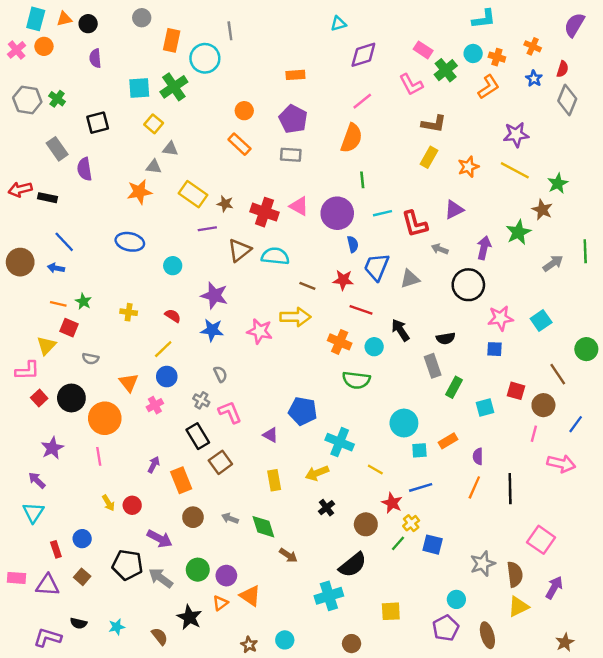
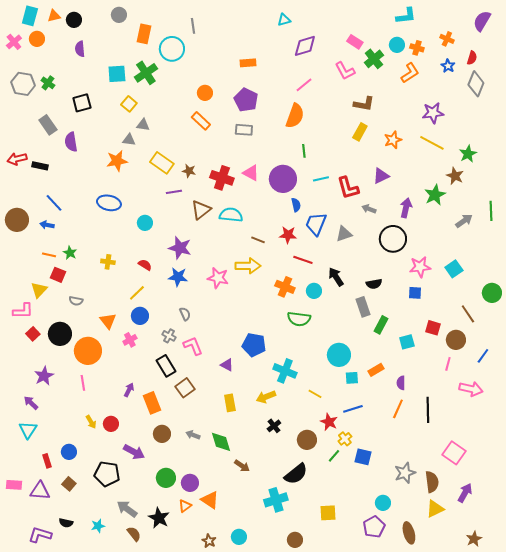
gray arrow: (161, 578) -> (127, 509), moved

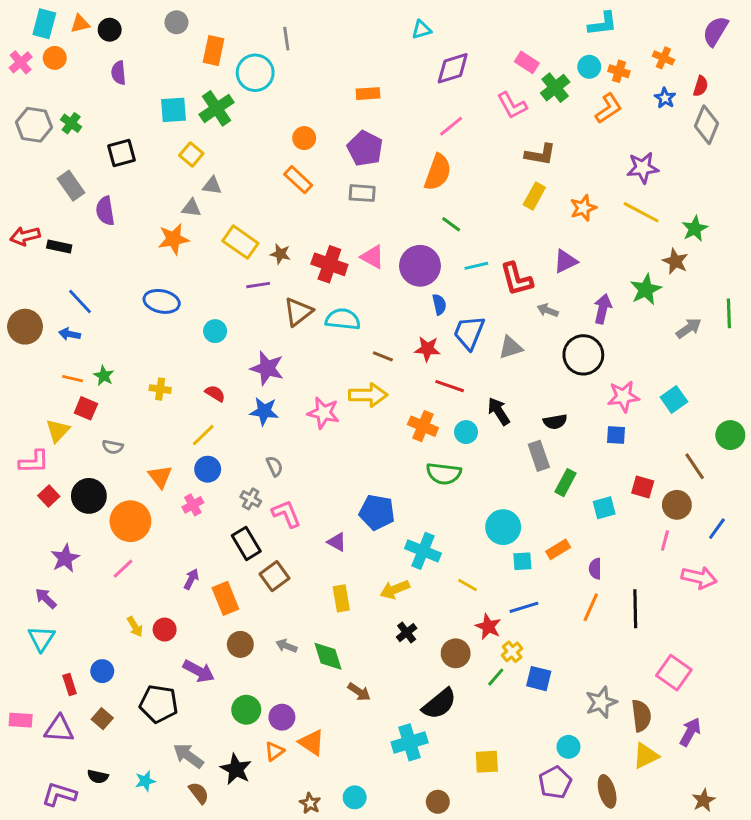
green line: (304, 151) -> (451, 224), turned -48
pink line: (83, 383) -> (123, 569), turned 56

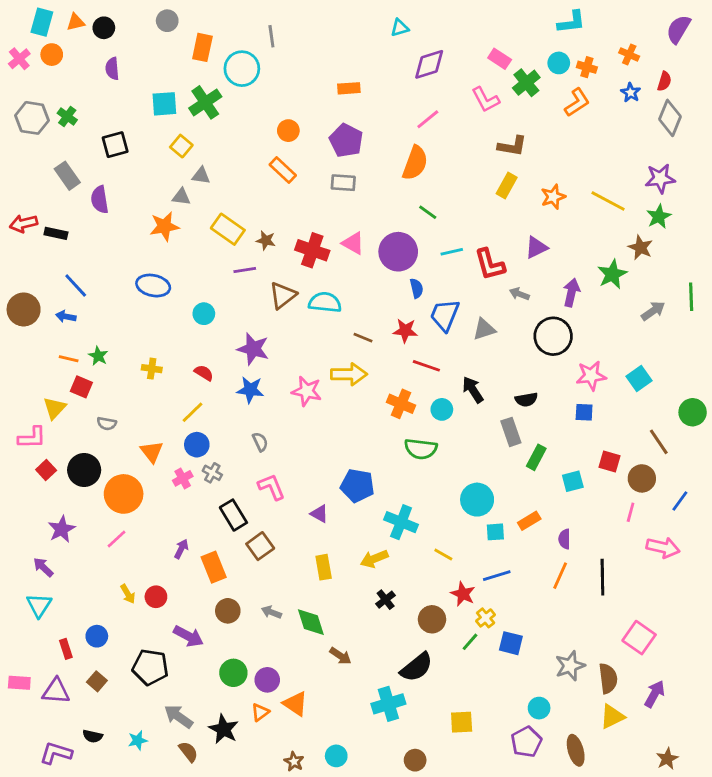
purple star: (643, 168) -> (660, 178), moved
gray cross: (251, 499) -> (212, 473), moved

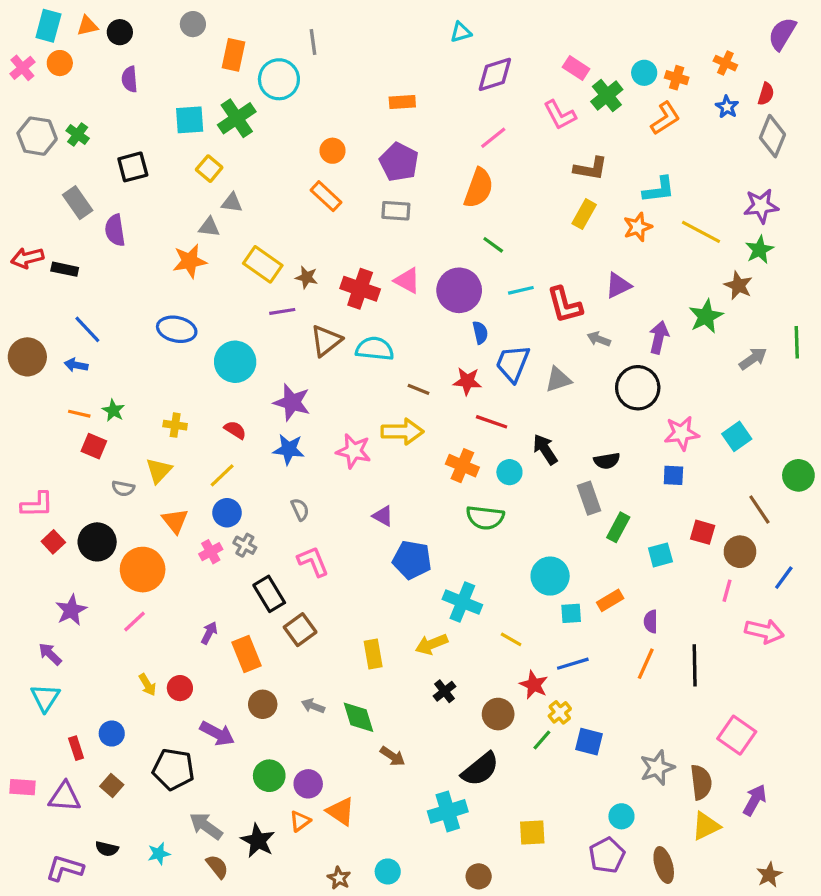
cyan L-shape: (571, 22) -> (659, 190), moved
cyan circle: (204, 314) -> (235, 362), size x1.6
yellow triangle: (55, 408) -> (159, 471), moved
purple triangle: (319, 514) -> (383, 516), moved

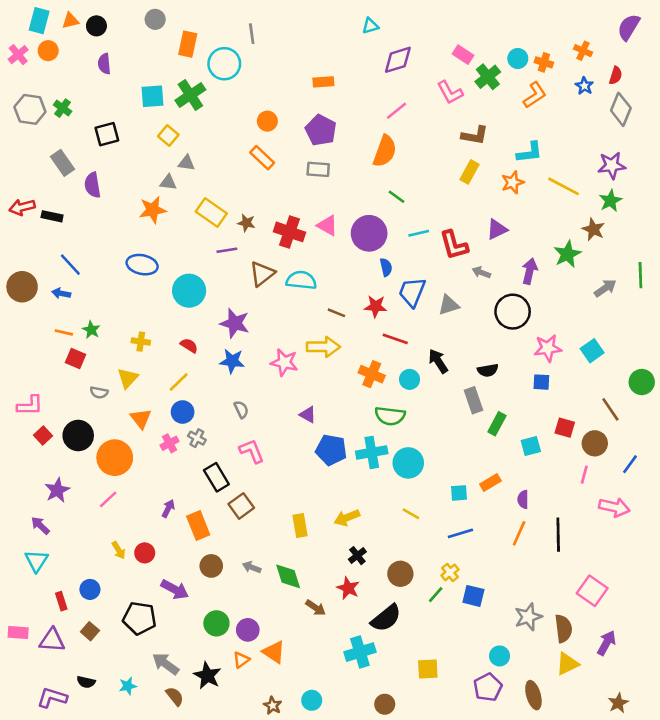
cyan circle: (550, 576) -> (408, 463), moved
cyan cross: (462, 602) -> (372, 452), moved, turned -32
red star: (534, 685) -> (348, 588), moved

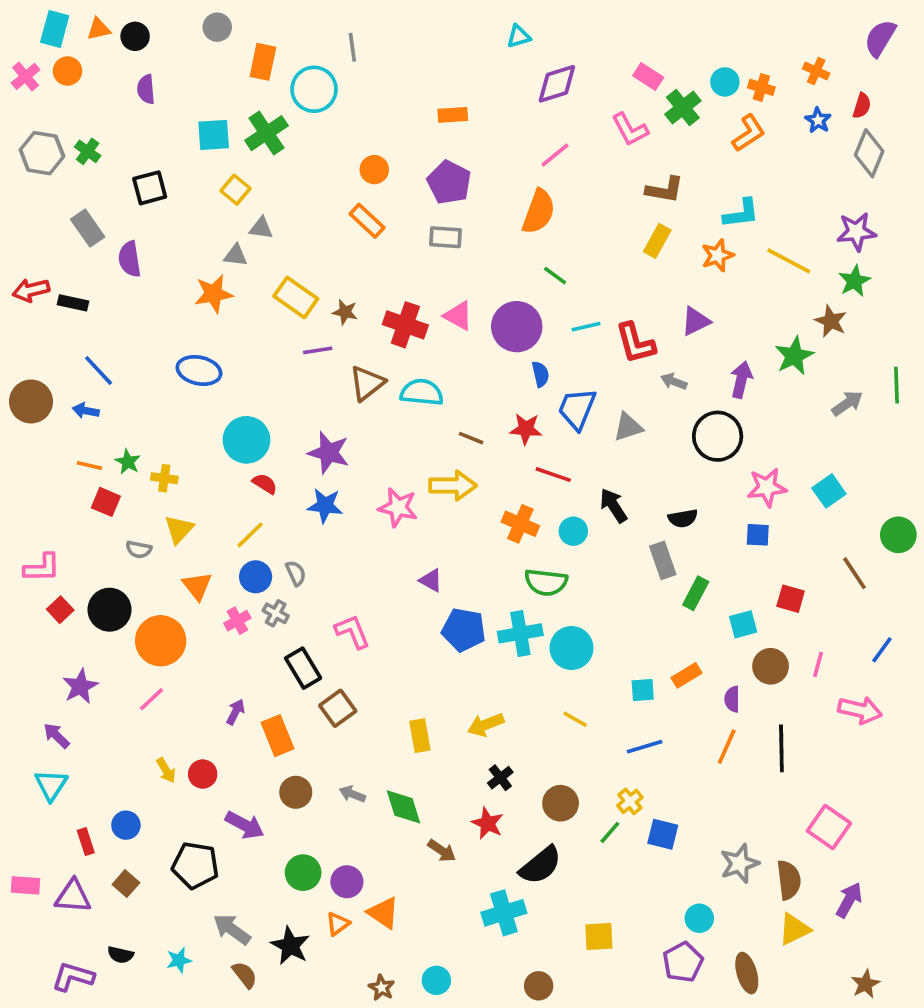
cyan circle: (189, 291) -> (246, 440), moved
yellow cross: (141, 342) -> (164, 478), moved
gray semicircle: (241, 409) -> (296, 573), moved
brown circle: (595, 443) -> (771, 666), moved

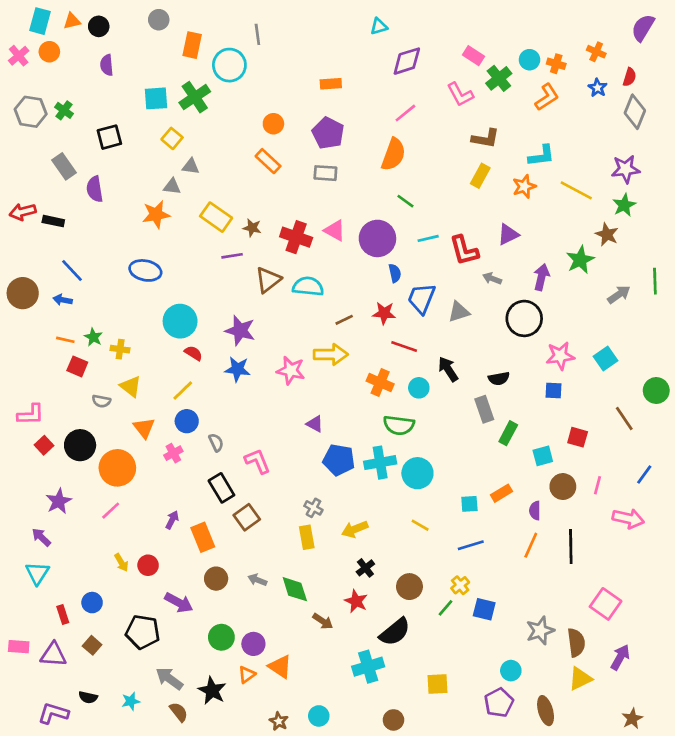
brown line: (471, 438) -> (344, 320), turned -48
yellow triangle: (179, 529) -> (131, 386), turned -35
gray semicircle: (296, 573) -> (216, 443), moved
gray cross: (276, 613) -> (313, 508), moved

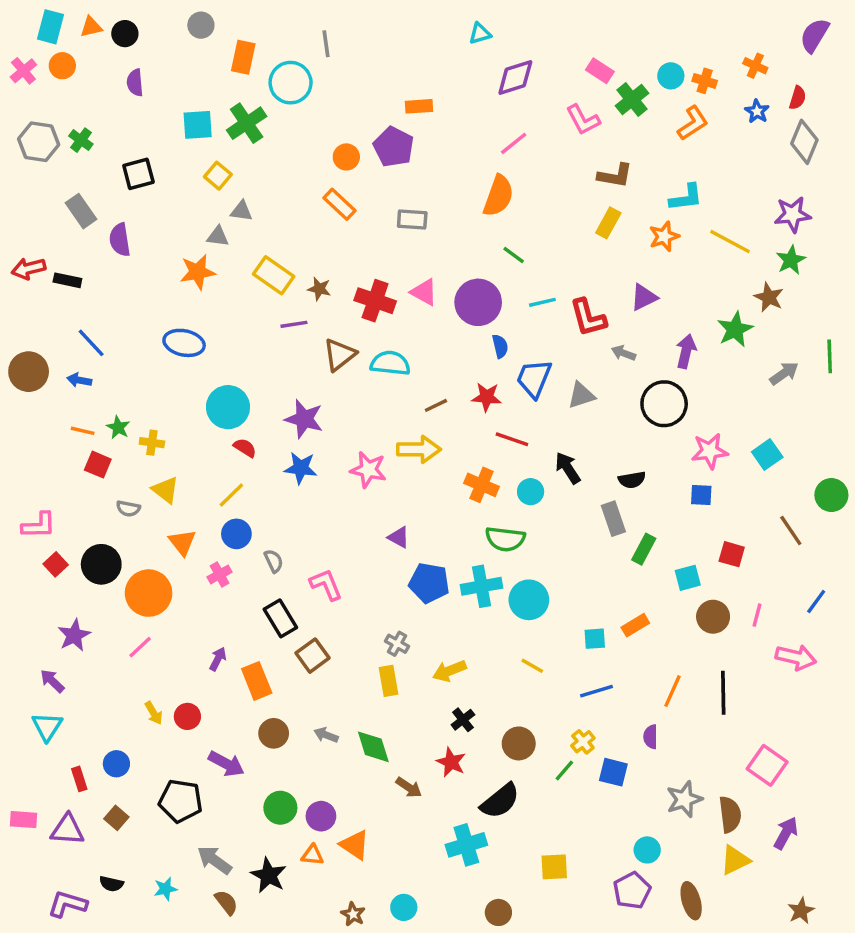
purple pentagon: (328, 133) -> (394, 147), moved
purple semicircle: (535, 511) -> (651, 737), moved
orange triangle: (247, 675) -> (312, 855), turned 42

